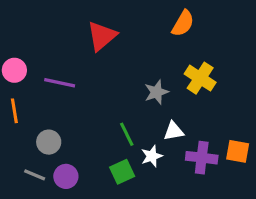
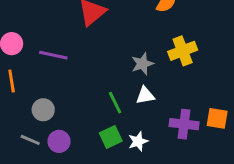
yellow cross: (200, 78) -> (183, 51), turned 36
white triangle: (174, 131) -> (145, 95), moved
white star: (152, 156) -> (138, 141), moved

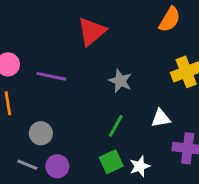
gray star: (142, 64) -> (120, 81), moved, turned -30
white triangle: (145, 95) -> (161, 118), moved
green line: (115, 103) -> (116, 126), turned 55

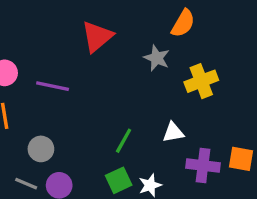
gray star: (120, 81) -> (157, 58), moved

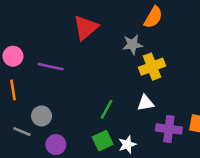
gray star: (157, 58) -> (133, 44), turned -30
yellow cross: (201, 81) -> (152, 67), moved
gray line: (26, 184) -> (22, 132), moved

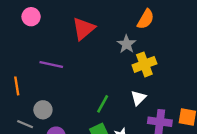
gray star: (133, 44) -> (126, 44), turned -30
pink circle: (13, 56) -> (31, 17), moved
white triangle: (145, 103) -> (138, 98), turned -35

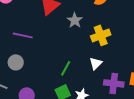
gray star: (126, 44) -> (75, 20), moved
gray circle: (43, 110) -> (16, 62), moved

